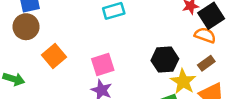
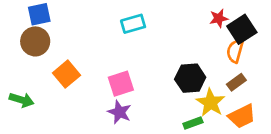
orange semicircle: (205, 35) -> (235, 51), turned -95

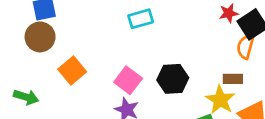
black hexagon: (190, 78) -> (173, 79), moved
brown rectangle: (236, 82) -> (233, 79), moved, turned 36
pink square: (121, 84) -> (128, 80), turned -35

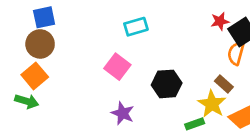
orange square: (72, 70) -> (35, 76), moved
brown rectangle: (233, 79) -> (224, 84), turned 42
pink square: (128, 80) -> (117, 67), moved

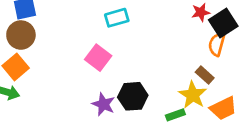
black hexagon: (167, 84) -> (133, 96), moved

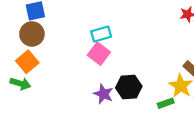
cyan rectangle: (117, 18) -> (101, 34), moved

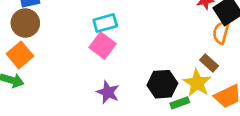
black hexagon: (129, 87) -> (162, 84), moved

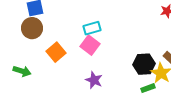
orange square: (20, 55) -> (56, 52), moved
black hexagon: (162, 84) -> (144, 64), moved

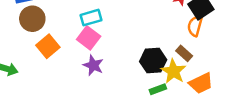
brown circle: (32, 28) -> (32, 19), moved
purple star: (94, 80) -> (93, 65), moved

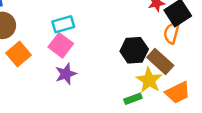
brown rectangle: (184, 53) -> (160, 61), size x1.5
black hexagon: (153, 61) -> (134, 50), moved
purple star: (93, 65) -> (66, 74), turned 30

